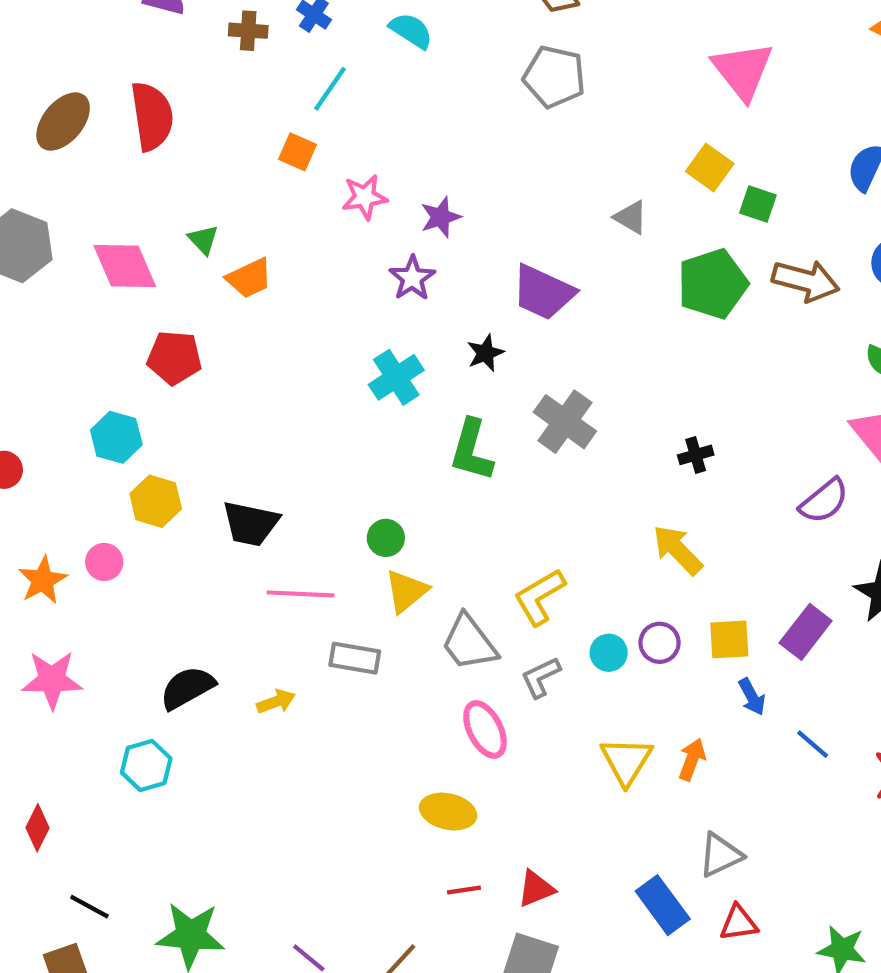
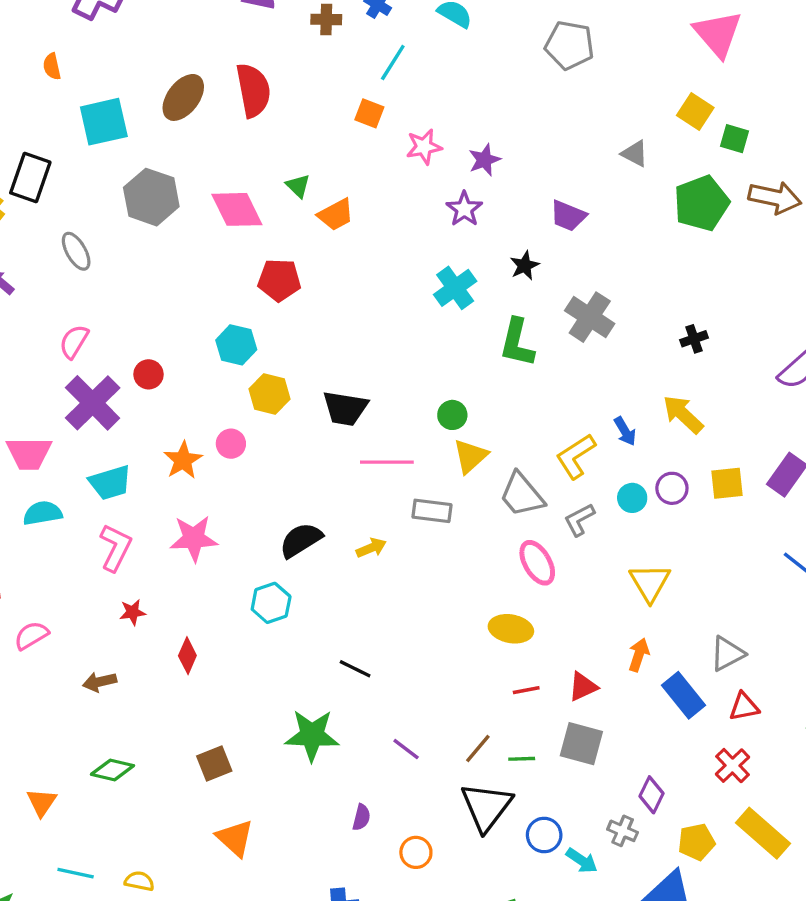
purple trapezoid: (543, 292) -> (568, 216), size x0.7
blue arrow: (752, 697) -> (625, 431), moved
orange arrow: (692, 760) -> (639, 655), moved
black line: (89, 907) -> (355, 669), moved

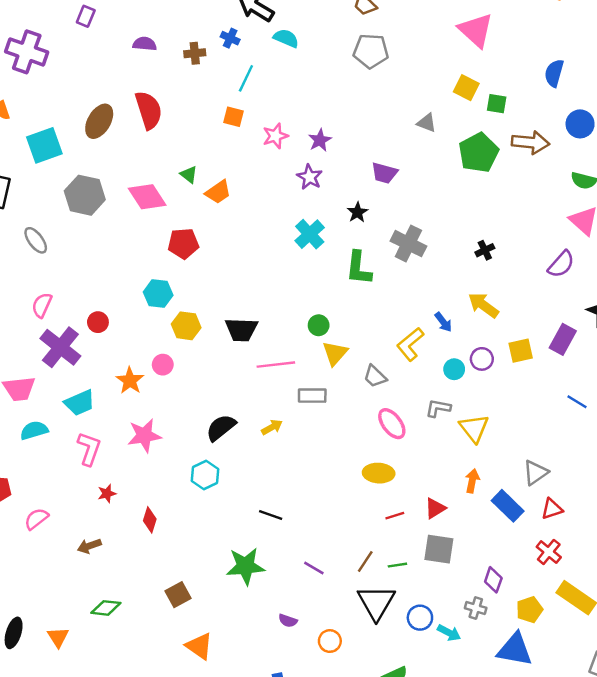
gray trapezoid: (522, 495) -> (375, 376), size x0.7
gray L-shape: (579, 520) -> (438, 408), moved, turned 45
purple semicircle: (361, 817) -> (288, 621), turned 102

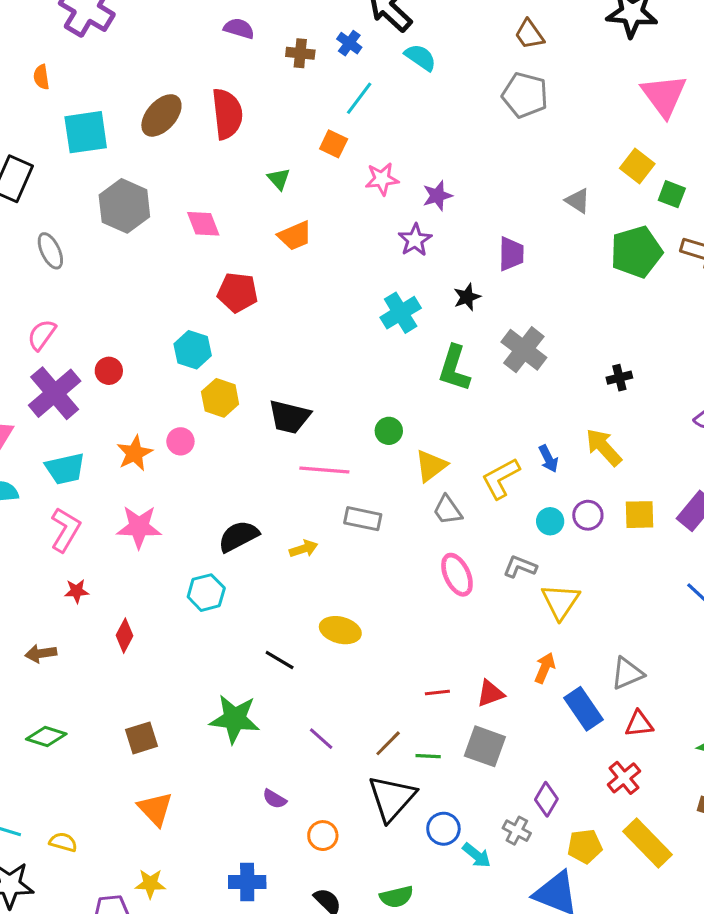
purple trapezoid: (384, 173) -> (511, 254), turned -116
green triangle: (189, 175) -> (279, 179), moved
pink diamond: (147, 197) -> (203, 224), size x0.7
yellow triangle: (335, 353) -> (431, 466), moved
yellow ellipse: (379, 473) -> (340, 630), moved

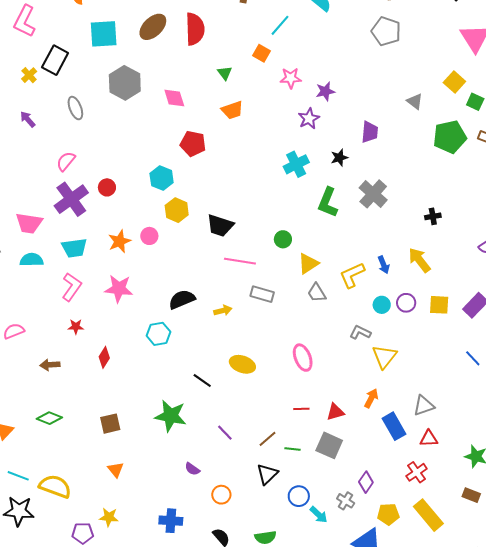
pink ellipse: (457, 575) -> (303, 358), moved
black triangle: (392, 798) -> (267, 474), size x0.7
orange triangle: (155, 809) -> (116, 470), size x0.7
yellow semicircle: (63, 842) -> (55, 486), size x1.8

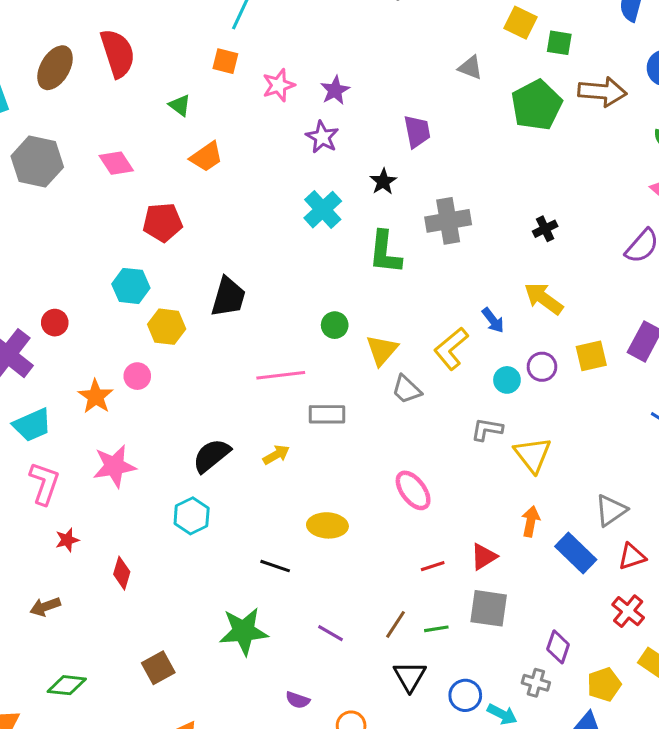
gray cross: (373, 194) -> (448, 221), turned -36
black trapezoid: (220, 226) -> (228, 297), moved, turned -76

